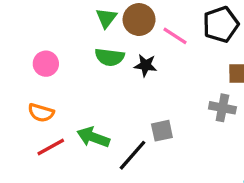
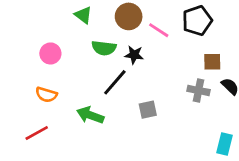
green triangle: (106, 18) -> (83, 15), moved, turned -30
red line: (51, 147) -> (37, 133), moved
black line: (132, 155) -> (115, 82), moved

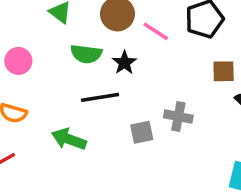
black star: (134, 55) -> (124, 63), turned 30
black line: (115, 82) -> (100, 97), turned 40
gray cross: (199, 90) -> (178, 117), moved

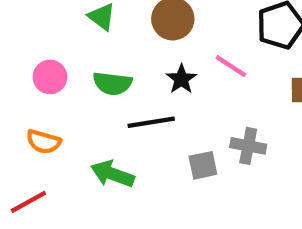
pink line: (156, 31) -> (231, 66), moved
green semicircle: (86, 54) -> (112, 83), moved

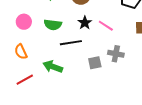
pink line: (231, 66) -> (106, 26), moved
orange semicircle: (44, 142) -> (21, 52), turned 49
red line: (28, 202) -> (25, 80), moved

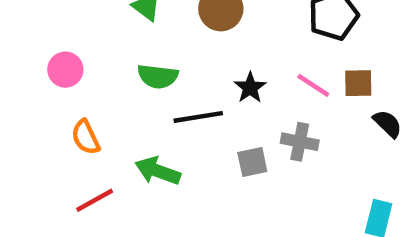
pink circle: (24, 22) -> (65, 70), moved
black star: (85, 23) -> (250, 88), moved
pink line: (106, 26) -> (313, 85), moved

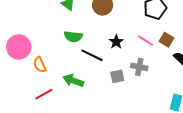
pink circle: (65, 70) -> (19, 47), moved, size x1.5
brown square: (358, 83) -> (167, 40), turned 32
black line: (198, 117) -> (92, 55), turned 35

